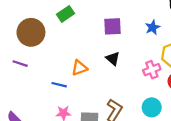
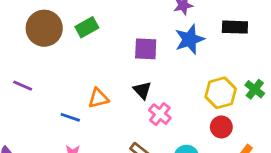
blue star: (153, 27) -> (190, 39), moved, size x1.5
brown circle: (31, 32) -> (44, 28), moved
pink cross: (152, 70) -> (160, 114), moved, turned -35

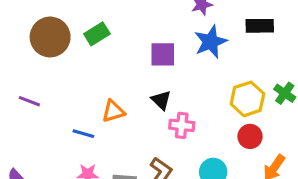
pink cross: (160, 114) -> (182, 125), turned -30

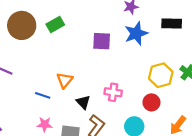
black triangle: (161, 100) -> (83, 102), moved
orange triangle: (113, 111) -> (65, 80), turned -36
red circle: (250, 136) -> (151, 102), moved

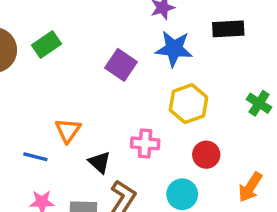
blue star: (136, 33) -> (174, 49), turned 30
purple square: (102, 41) -> (121, 65), turned 36
yellow hexagon: (161, 75) -> (189, 104), moved

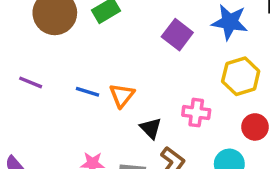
blue line: (35, 157) -> (87, 92), moved

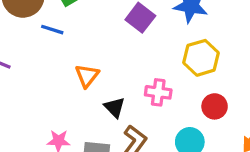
blue line: (87, 92) -> (52, 30), moved

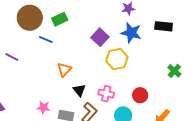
yellow hexagon: (201, 58) -> (117, 59), moved
pink cross: (158, 92) -> (106, 94), moved

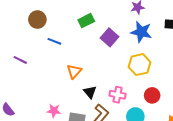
brown circle: (30, 18) -> (37, 20), size x0.7
green rectangle: (60, 19) -> (86, 21), moved
yellow hexagon: (117, 59) -> (140, 65), moved

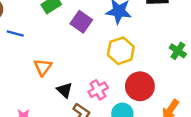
pink cross: (117, 95) -> (98, 90), turned -35
red circle: (152, 95) -> (140, 86), size x1.5

